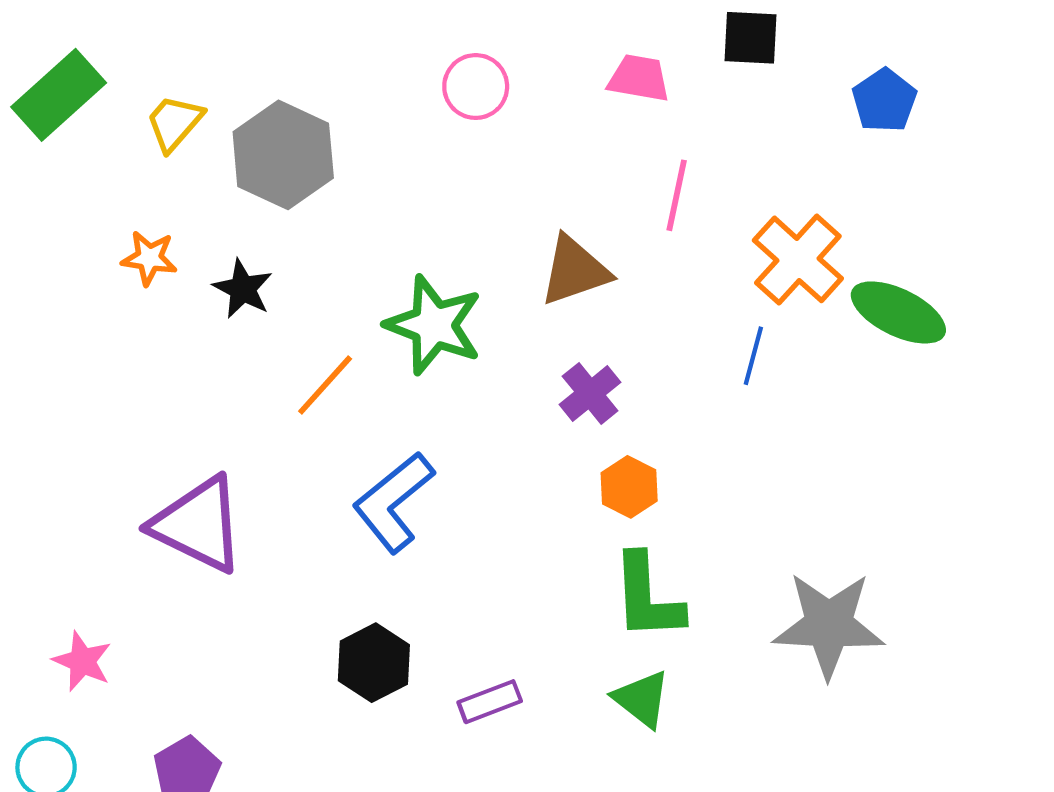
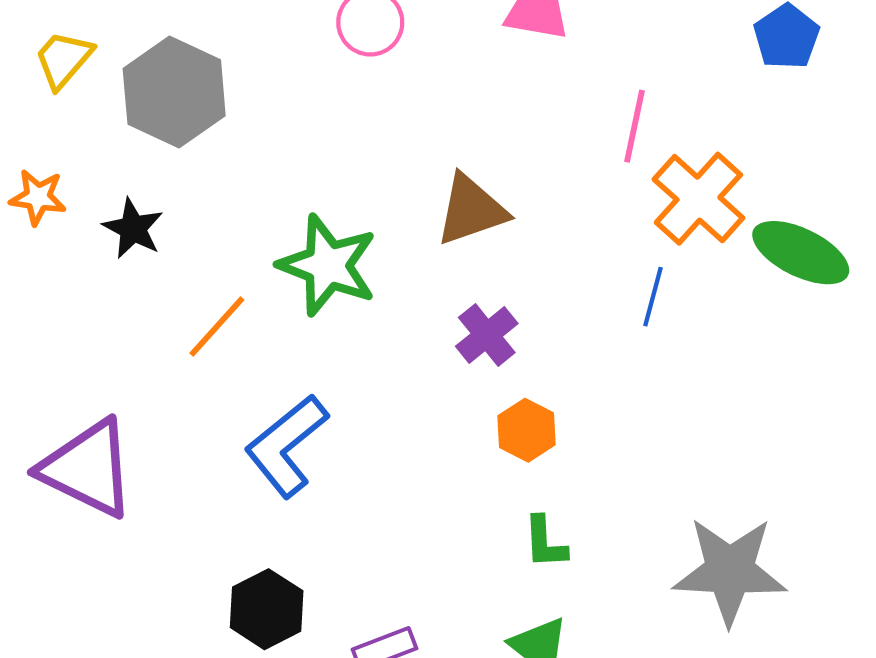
pink line: (677, 195) -> (635, 126), moved
green L-shape: (647, 597) -> (545, 542), size x0.6

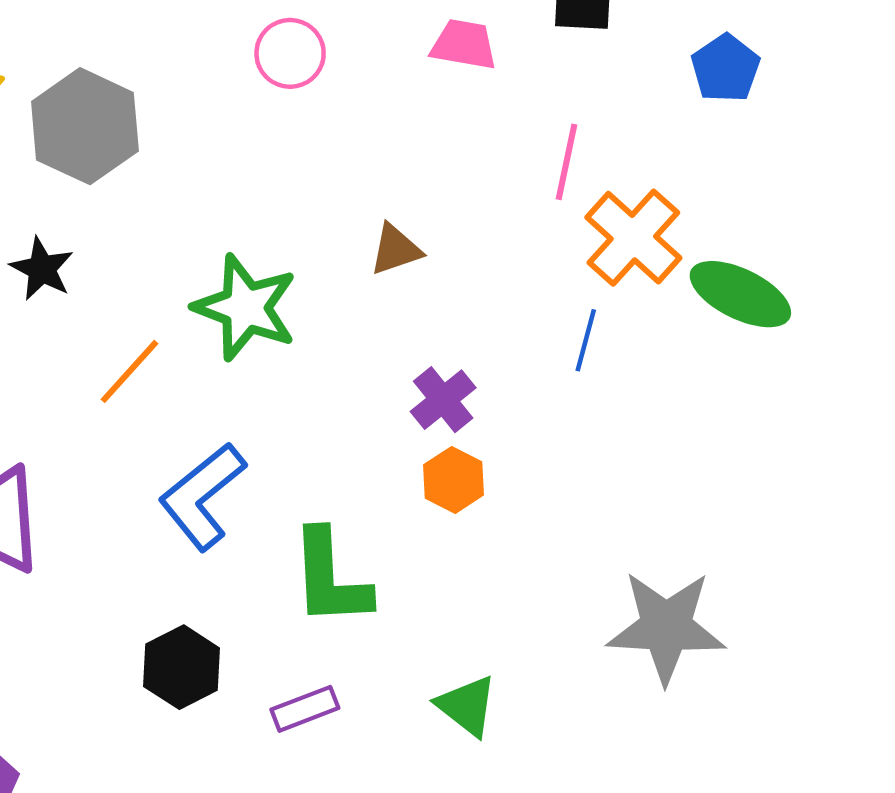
brown triangle: (471, 210) -> (396, 250), size x0.7
purple cross: (487, 335) -> (443, 400), moved
green L-shape: (545, 542) -> (330, 578), moved, size x1.8

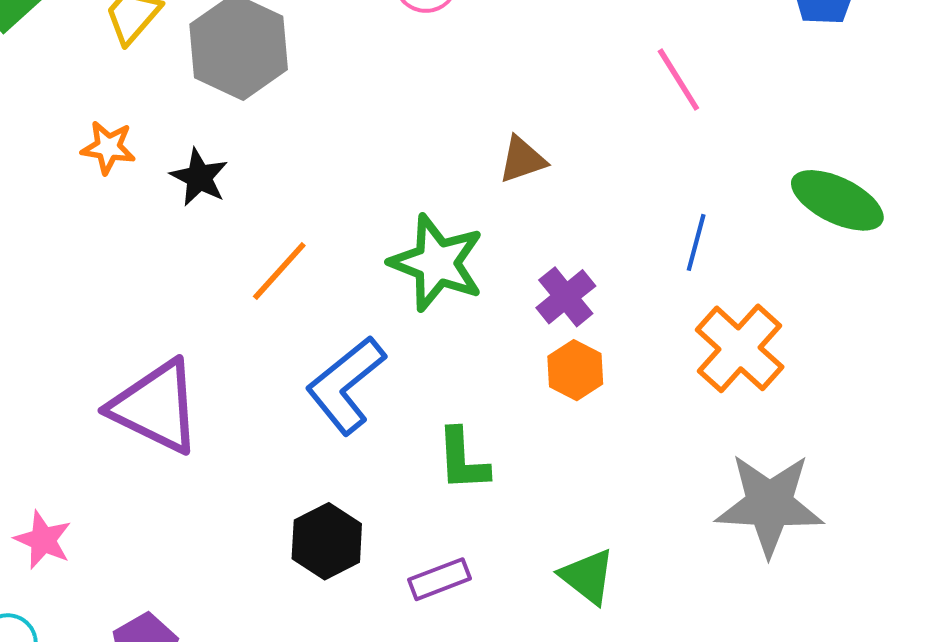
pink line: (566, 162) -> (678, 80), turned -44
orange cross: (633, 238) -> (740, 348), moved
green star: (245, 308) -> (437, 263), moved
green L-shape: (330, 578) -> (463, 460), size x0.7

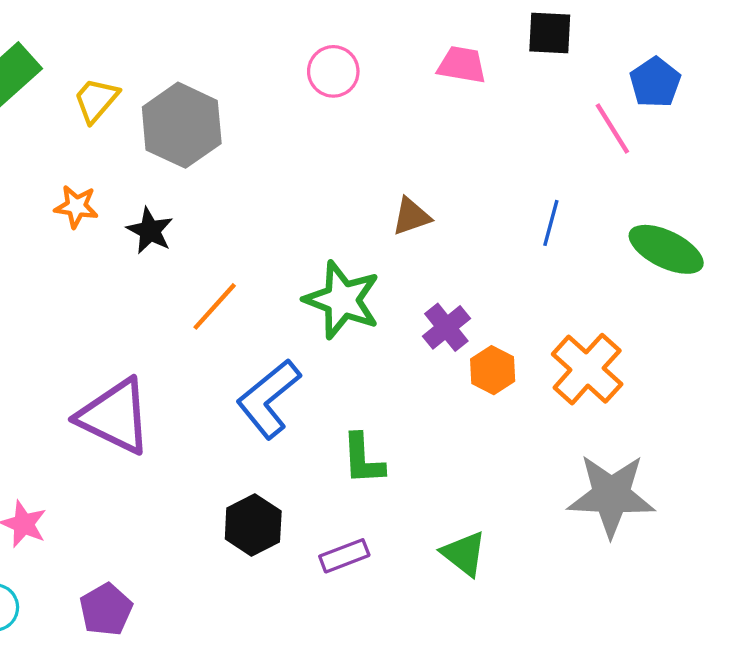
pink line: (678, 80) -> (612, 129), moved
blue line: (696, 242) -> (551, 223), moved
orange hexagon: (575, 370) -> (493, 370), moved

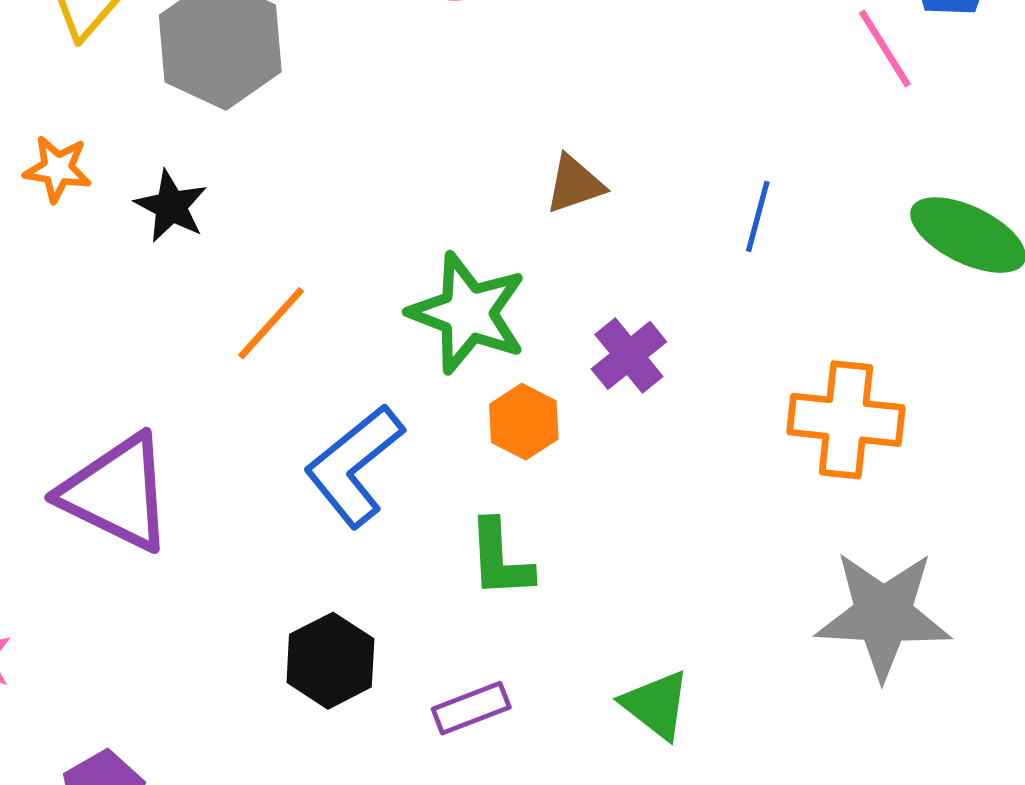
blue line: (551, 223) -> (758, 216), moved
orange cross: (587, 369) -> (846, 420), turned -36
orange hexagon: (493, 370) -> (524, 422), moved

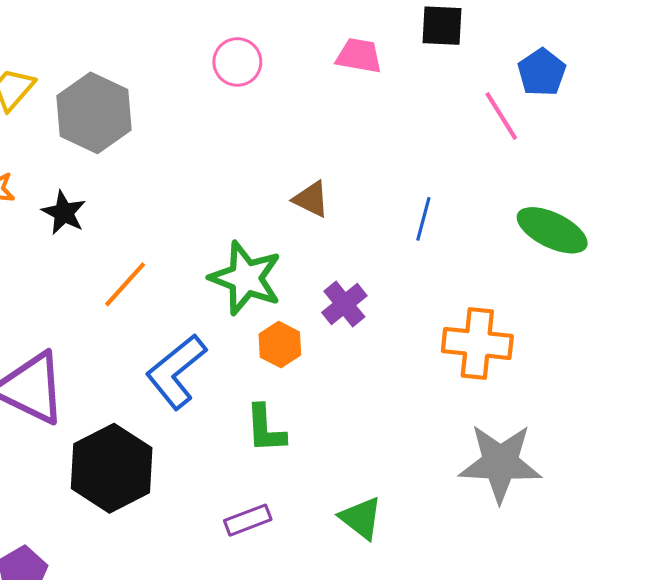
brown triangle: (575, 184) -> (311, 199), turned 45
black hexagon: (330, 661) -> (112, 468), moved, size x1.5

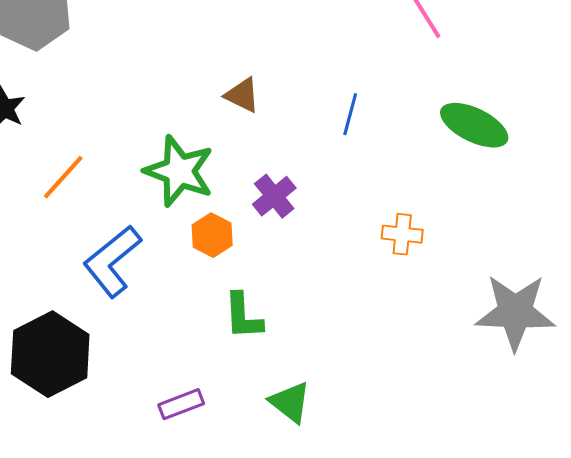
orange cross: (477, 343) -> (402, 234), size x0.6
green L-shape: (265, 429) -> (243, 316), moved
gray star: (500, 463) -> (515, 312), moved

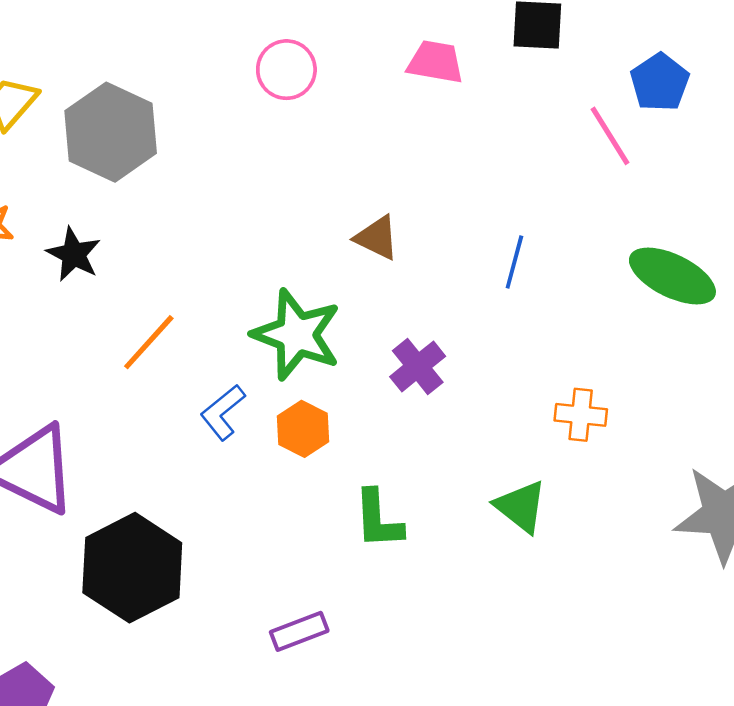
orange hexagon: (212, 235) -> (303, 429), moved
blue L-shape: (112, 261) -> (223, 412), moved, size x0.6
green triangle: (290, 402) -> (521, 507), moved

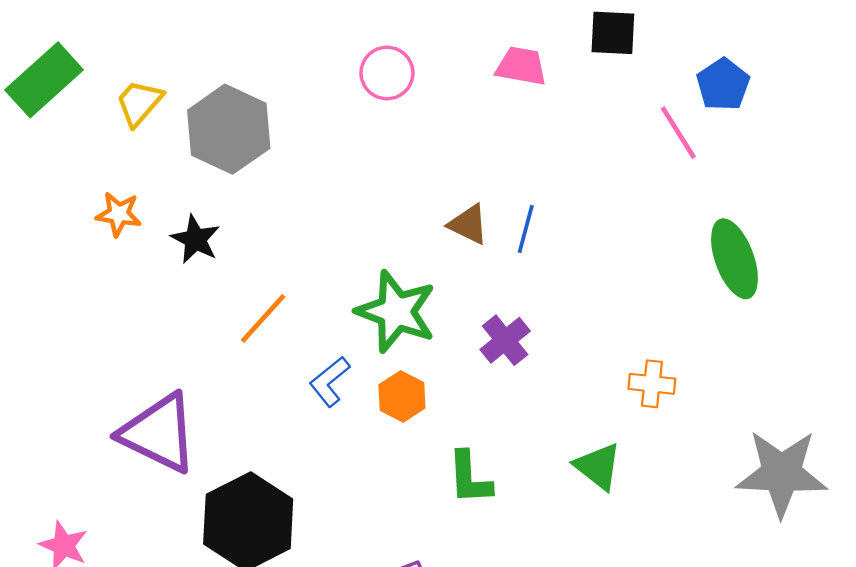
blue line: (514, 262) -> (526, 229), moved
green ellipse: (672, 276) -> (734, 259), turned 44

